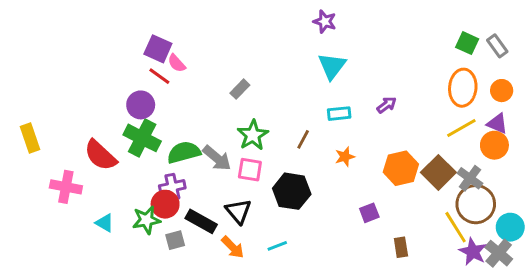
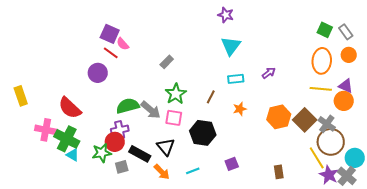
orange circle: (502, 91) -> (349, 55), moved
yellow line: (461, 128) -> (321, 89), turned 35
green cross: (142, 138) -> (67, 139), moved
purple square: (369, 213) -> (232, 164), moved

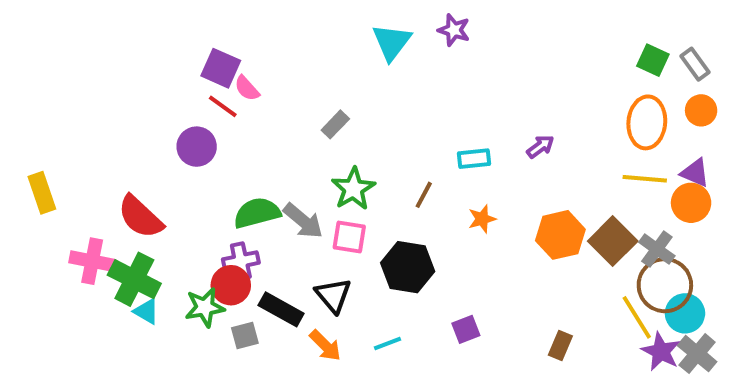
cyan triangle: (231, 46) -> (392, 42), moved
cyan circle: (355, 158) -> (685, 313), moved
brown rectangle: (279, 172) -> (560, 346), turned 32

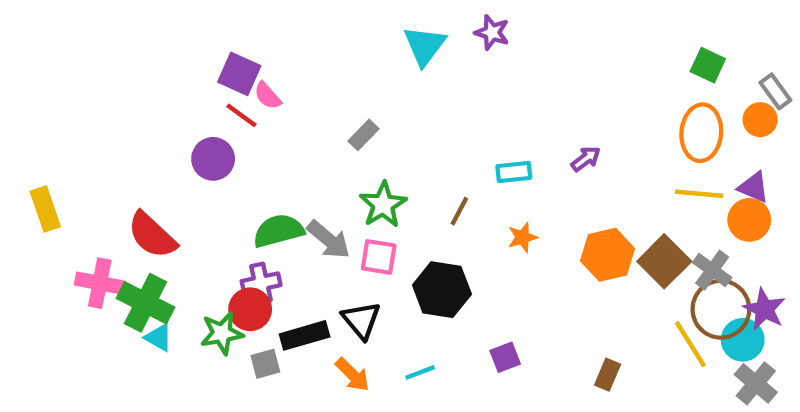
gray rectangle: (695, 64) -> (775, 91), moved
black rectangle: (281, 309) -> (305, 335), turned -45
purple star: (661, 352) -> (764, 309), moved

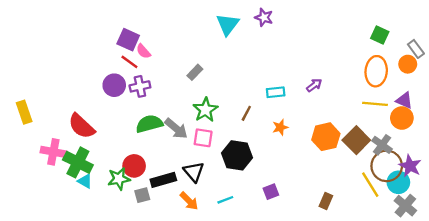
purple cross: (261, 283) -> (140, 86), moved

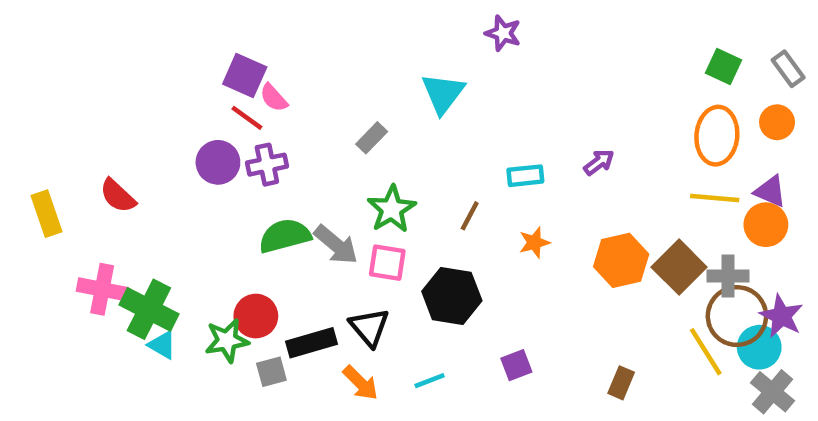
cyan triangle: (228, 24) -> (443, 93), moved
gray rectangle: (416, 49) -> (788, 69), moved
red semicircle: (81, 126) -> (118, 196), moved, size x0.7
gray cross: (382, 145) -> (728, 276), turned -36

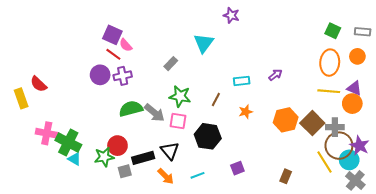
gray rectangle: (788, 69) -> (363, 32), turned -49
red semicircle: (118, 196) -> (39, 84), moved
green star: (392, 209) -> (180, 96), turned -30

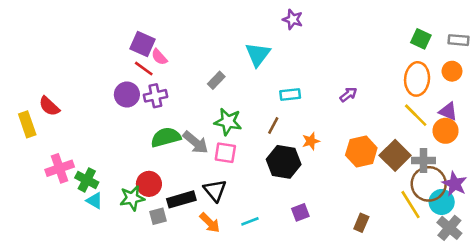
cyan rectangle: (242, 81) -> (290, 94), moved
yellow line: (329, 91) -> (416, 115), turned 40
pink cross: (47, 133) -> (60, 168), turned -30
black hexagon: (208, 136) -> (284, 162), moved
green cross: (68, 142) -> (87, 180), size x0.7

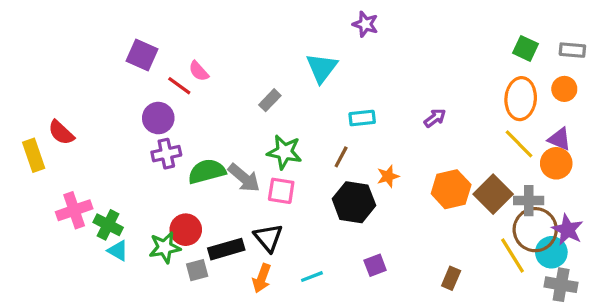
purple square: (142, 44) -> (142, 55), moved
purple cross: (155, 96) -> (166, 154), moved
orange arrow: (210, 223) -> (262, 278), turned 65
gray cross: (449, 228) -> (561, 285), turned -30

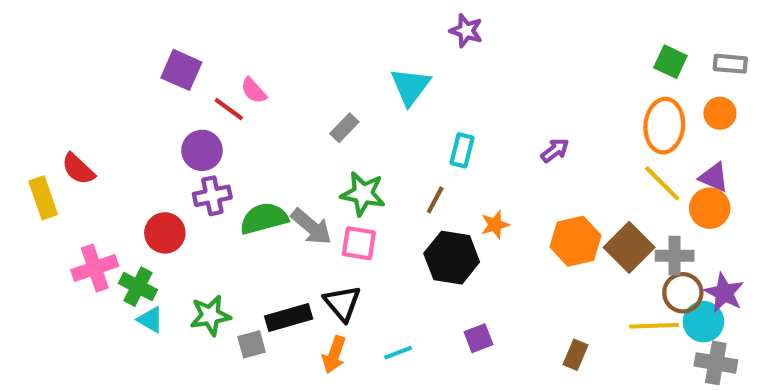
cyan rectangle: (362, 118) -> (462, 150), turned -70
red circle: (186, 230) -> (165, 233), moved
brown circle: (535, 230) -> (683, 293), size x0.7
yellow line: (513, 256) -> (654, 326), turned -60

